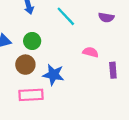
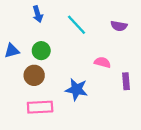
blue star: (53, 75) -> (77, 89), moved

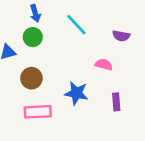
purple semicircle: (119, 26) -> (121, 36), moved
green circle: (41, 51) -> (33, 37), moved
purple rectangle: (126, 81) -> (116, 102), moved

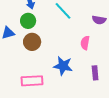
pink semicircle: (104, 64) -> (85, 43), turned -96
brown circle: (31, 78) -> (32, 42), moved

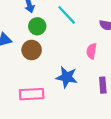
green circle: (28, 21) -> (37, 26), moved

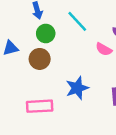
pink semicircle: (91, 51) -> (104, 49), moved, turned -70
blue star: (67, 77) -> (77, 88), turned -30

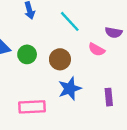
green circle: (46, 34) -> (27, 54), moved
brown circle: (40, 59) -> (60, 59), moved

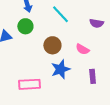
pink semicircle: (97, 50) -> (83, 49), moved
green circle: (27, 54) -> (25, 26), moved

